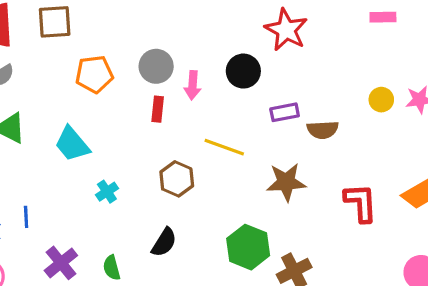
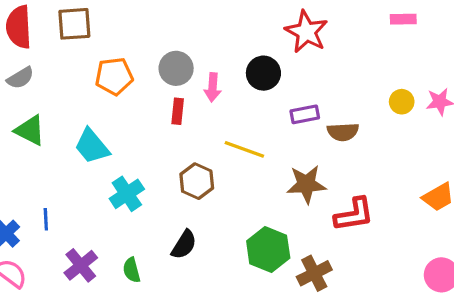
cyan cross: (107, 192) -> (127, 194), size x1.5
red L-shape: (361, 203) -> (354, 214), moved, turned 84

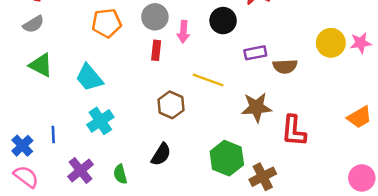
yellow circle: (402, 102) -> (331, 43), size x1.5
cyan cross: (127, 194) -> (100, 121), moved
red L-shape: (354, 214) -> (294, 131), turned 104

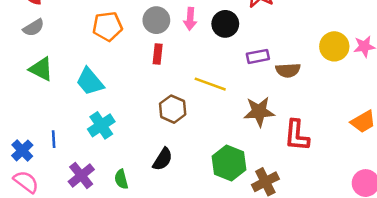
pink arrow: (183, 32) -> (190, 19), moved

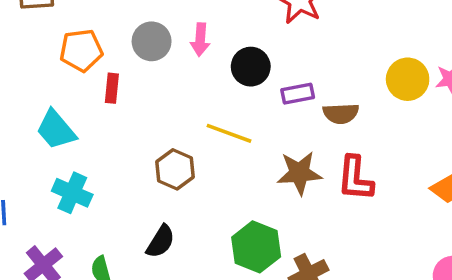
black circle: (225, 24) -> (251, 67), moved
red rectangle: (158, 54) -> (112, 88), moved
cyan cross: (101, 125) -> (72, 193), turned -32
red L-shape: (297, 135) -> (355, 178), moved

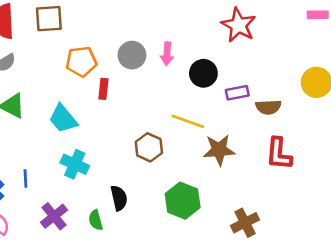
brown star: (299, 173) -> (219, 150), moved
black semicircle: (161, 241) -> (119, 198), moved, turned -45
green hexagon: (256, 247) -> (183, 201), moved

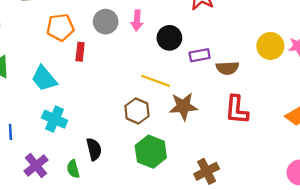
brown hexagon: (149, 147) -> (137, 111), moved

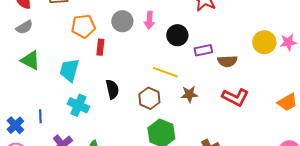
cyan trapezoid: (44, 78) -> (69, 70), turned 55
brown star: (183, 106) -> (189, 94), size x0.7
red L-shape: (237, 110) -> (235, 97), turned -68
black semicircle: (94, 149) -> (112, 89), moved

